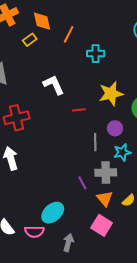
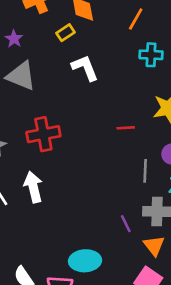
orange line: (69, 34) -> (136, 19), moved
white L-shape: (54, 85) -> (85, 68), moved
cyan ellipse: (53, 213) -> (85, 261), turned 35

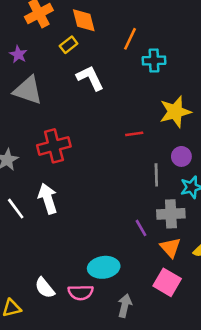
orange line: (136, 19) -> (130, 39), moved

